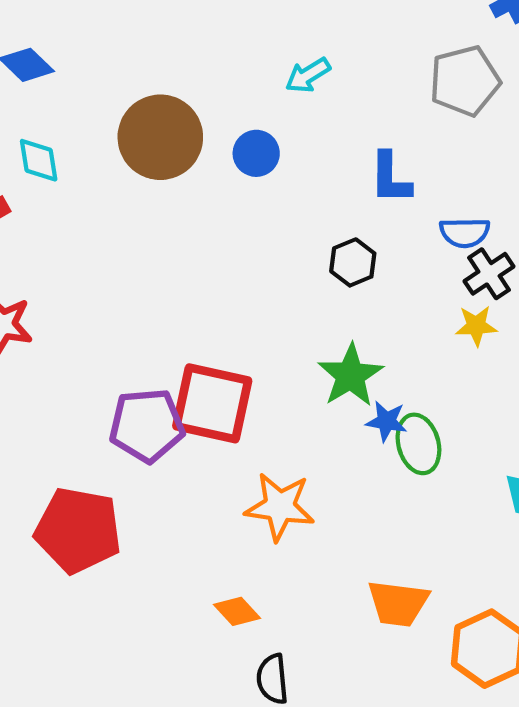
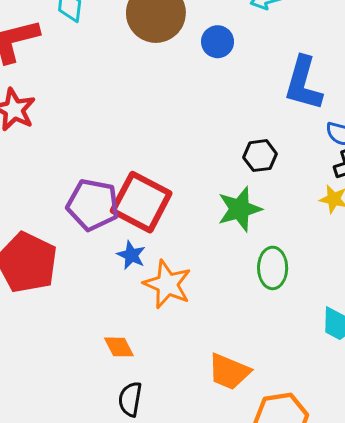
blue L-shape: (390, 178) -> (303, 83), size x1.4
black hexagon: (353, 262) -> (260, 156), moved
blue star: (386, 421) -> (131, 255), moved

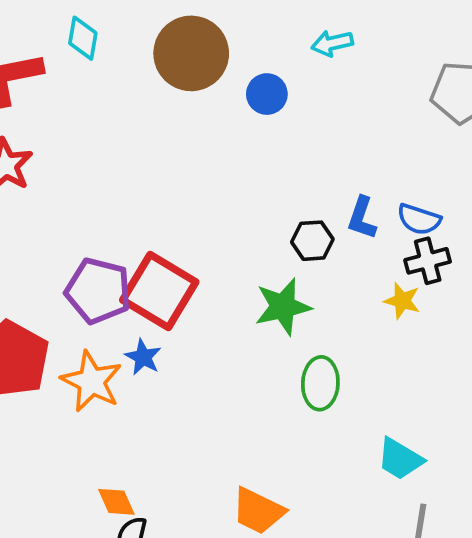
blue L-shape: (303, 83) -> (362, 218), moved, size x0.6
orange star: (167, 284) -> (91, 381), moved
orange diamond: (119, 347) -> (116, 502), moved

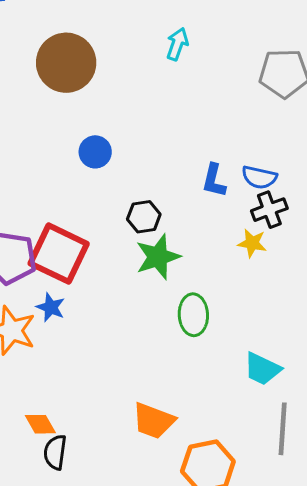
cyan arrow: (332, 43) -> (177, 44), turned 128
blue circle: (267, 94) -> (95, 152), moved
black hexagon: (312, 241) -> (144, 217), moved

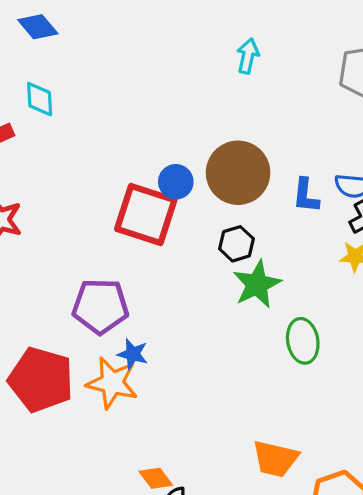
brown circle: (66, 63) -> (238, 173), moved
red square: (59, 254) -> (146, 214), moved
blue star: (51, 307) -> (133, 354), moved

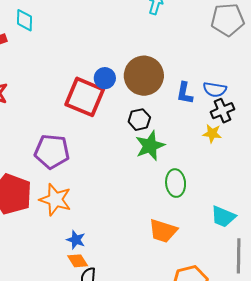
blue star: (133, 354) -> (76, 240), moved
orange trapezoid: (275, 459) -> (163, 231), moved

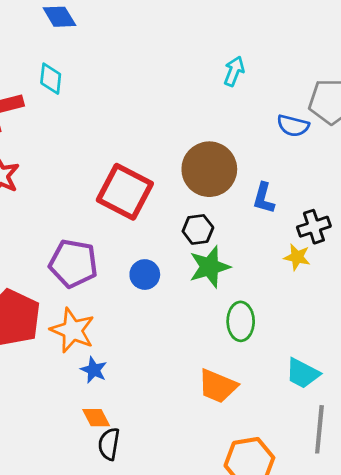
blue circle: (105, 78) -> (145, 275), moved
blue semicircle: (215, 90) -> (293, 126), moved
blue star: (76, 240) -> (94, 370), moved

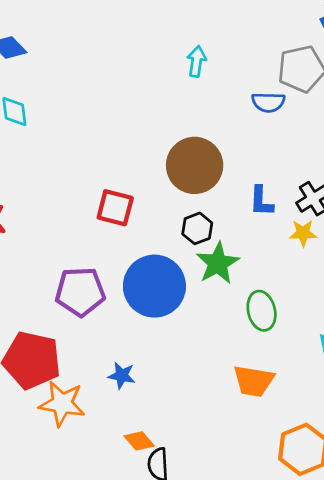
red square: (125, 192) -> (115, 208), size x0.7
blue L-shape: (264, 198) -> (261, 201), moved
blue circle: (145, 275) -> (154, 286), size x2.0
orange star: (72, 330) -> (62, 404), moved
blue star: (94, 370) -> (122, 376), moved

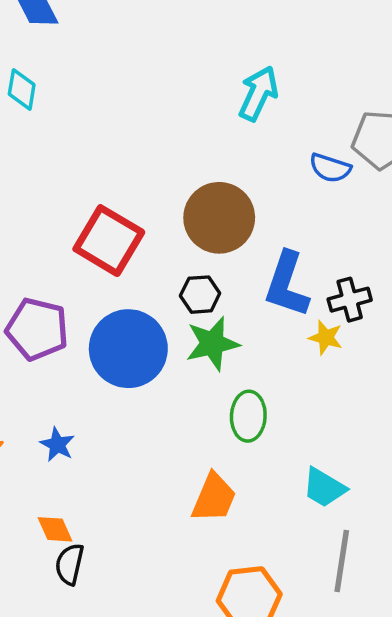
cyan arrow: (197, 61) -> (258, 93), size x1.4
blue L-shape: (261, 201) -> (287, 284), size x1.6
red square: (115, 208) -> (109, 241), size x1.4
orange trapezoid: (254, 381) -> (214, 498), turned -93

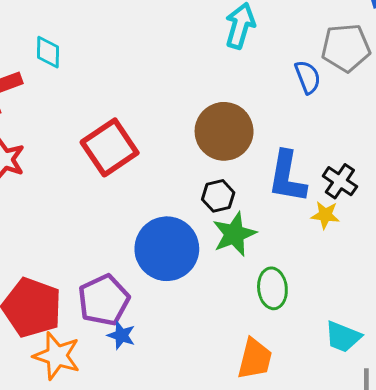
blue semicircle: (330, 168) -> (308, 77), turned -120
red square: (109, 241) -> (110, 147), moved, turned 34
black cross: (350, 300) -> (340, 181), turned -32
purple pentagon: (37, 329) -> (104, 300), moved, turned -30

